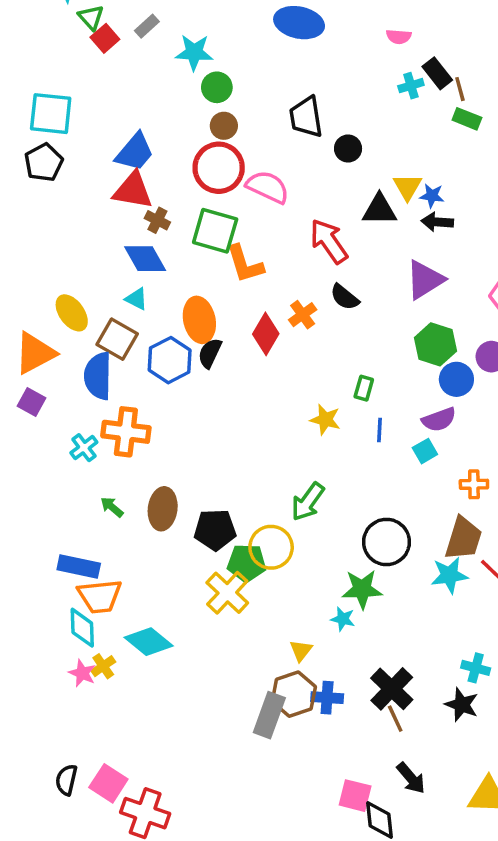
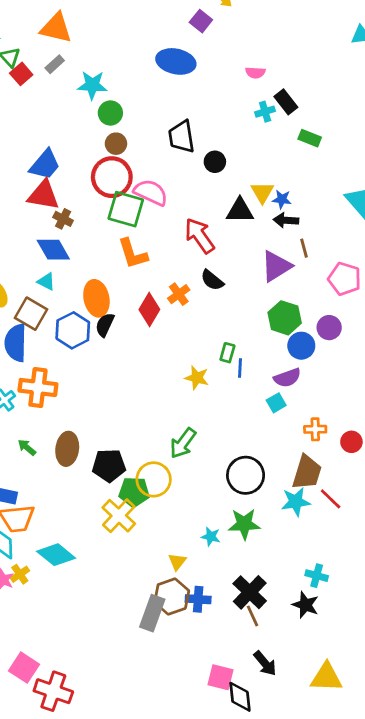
brown line: (460, 89) -> (304, 248), moved
green square: (215, 231) -> (126, 209), moved
blue line: (379, 430) -> (240, 368), moved
green star: (362, 589) -> (244, 524), moved

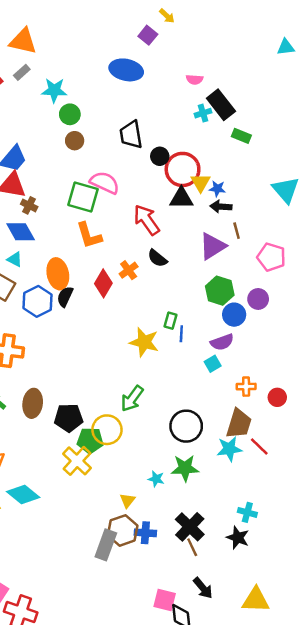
black rectangle: (286, 102) -> (221, 105), size x1.4
red circle: (112, 177) -> (183, 169), moved
yellow star: (197, 378) -> (144, 342), size x1.4

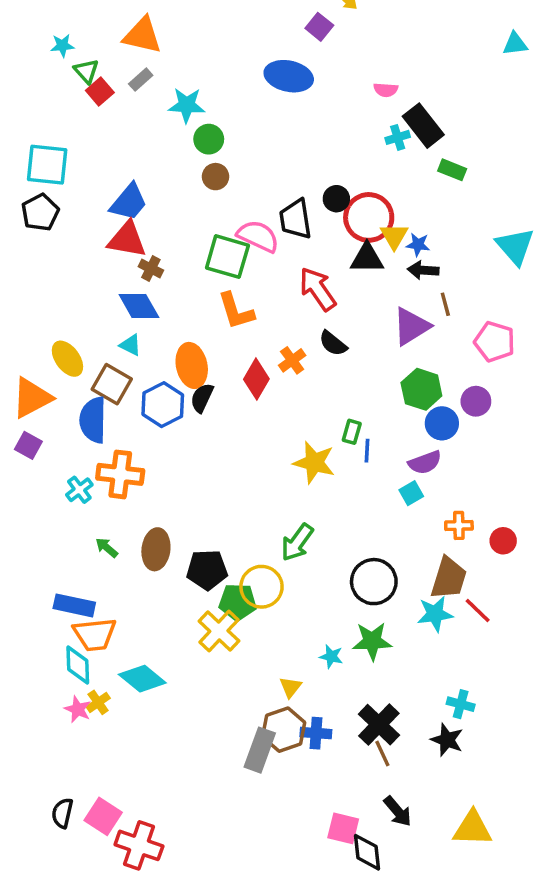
black trapezoid: (131, 135) -> (296, 219), moved

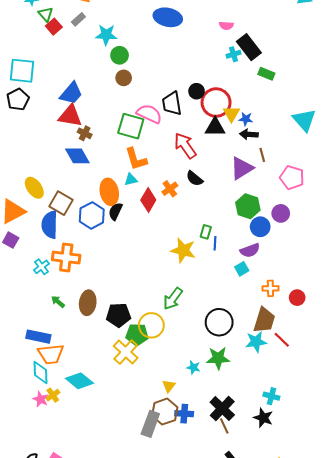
cyan triangle: (130, 345) -> (131, 180), moved, turned -40

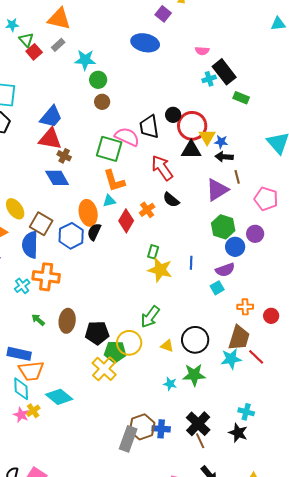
green rectangle: (206, 232) -> (153, 252), moved
yellow triangle: (169, 386) -> (167, 346), moved, turned -48

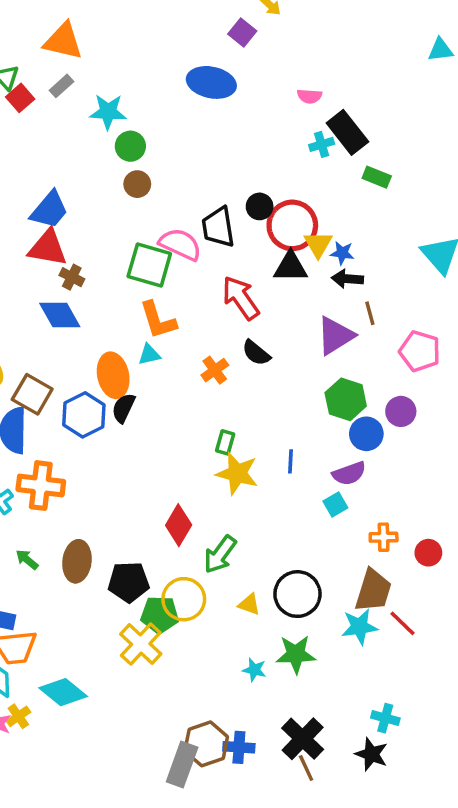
red diamond: (126, 221) -> (179, 525), moved

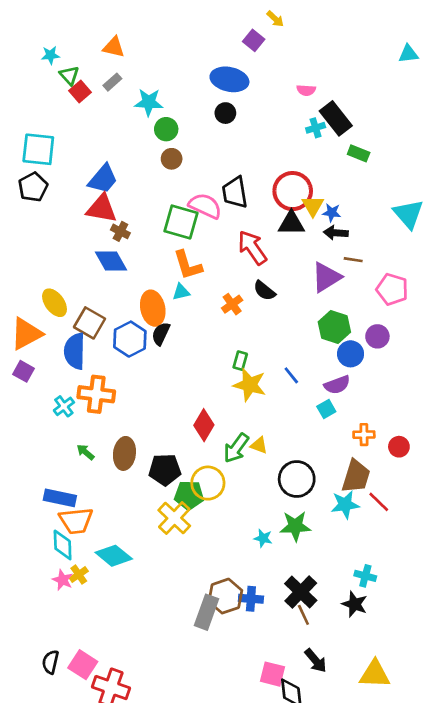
orange triangle: (63, 41) -> (114, 47), size x0.7
black circle: (260, 206) -> (225, 113), moved
brown line: (370, 313) -> (353, 260), turned -66
blue line: (291, 461) -> (291, 375), turned -42
yellow triangle: (249, 604) -> (259, 445), moved

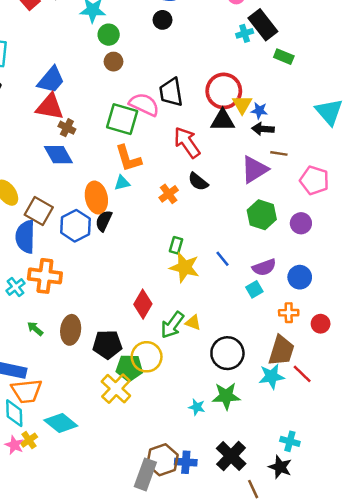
blue circle: (351, 354) -> (300, 277), moved
brown line: (303, 615) -> (253, 489), moved

